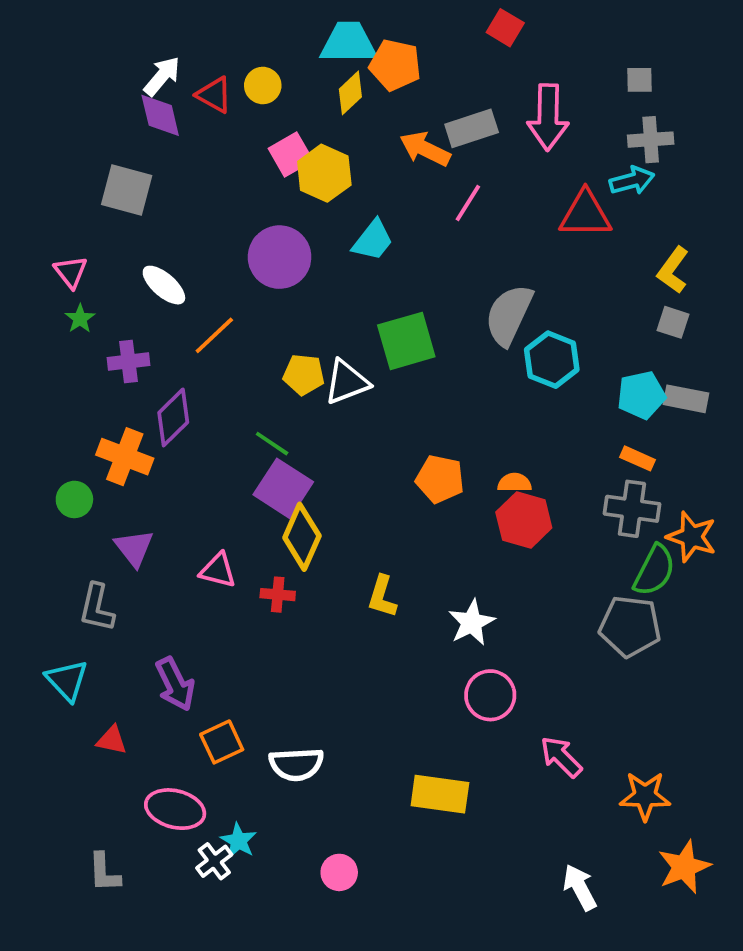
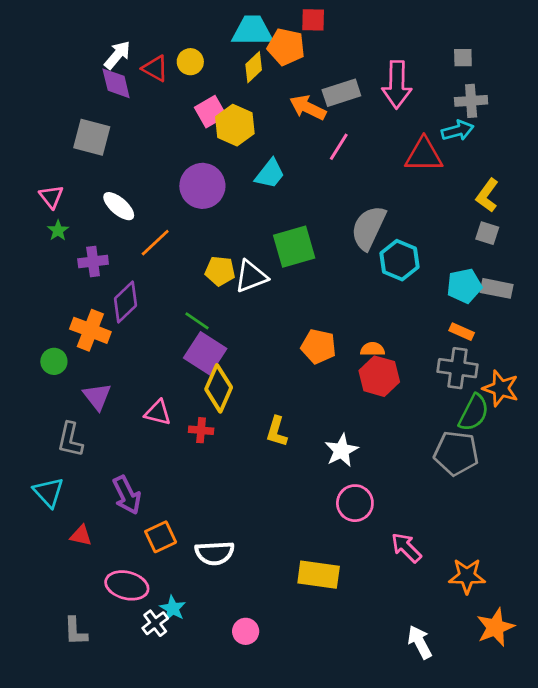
red square: (505, 28) -> (313, 20), moved, turned -30

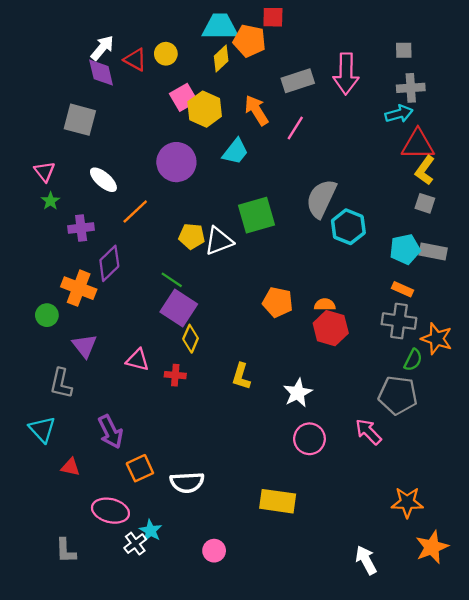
orange arrow: (308, 108) -> (256, 110), moved, turned 32
red triangle: (424, 155) -> (418, 144), moved
yellow diamond: (219, 388) -> (191, 339), size x0.7
green semicircle: (474, 413) -> (413, 360), size x0.7
pink arrow: (406, 548) -> (368, 432), moved

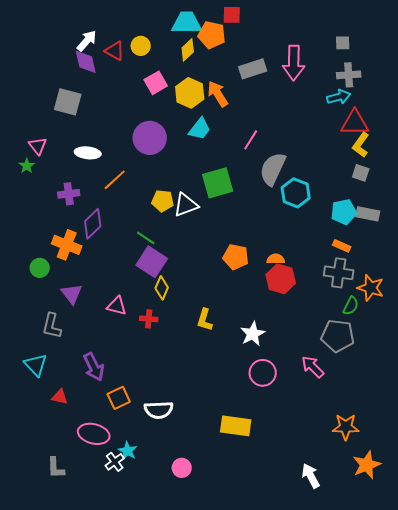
yellow hexagon: (205, 109) -> (190, 93), moved
pink line: (295, 128) -> (251, 140), moved
white ellipse: (103, 180) -> (88, 153), turned -35
green star: (50, 201) -> (27, 166), moved

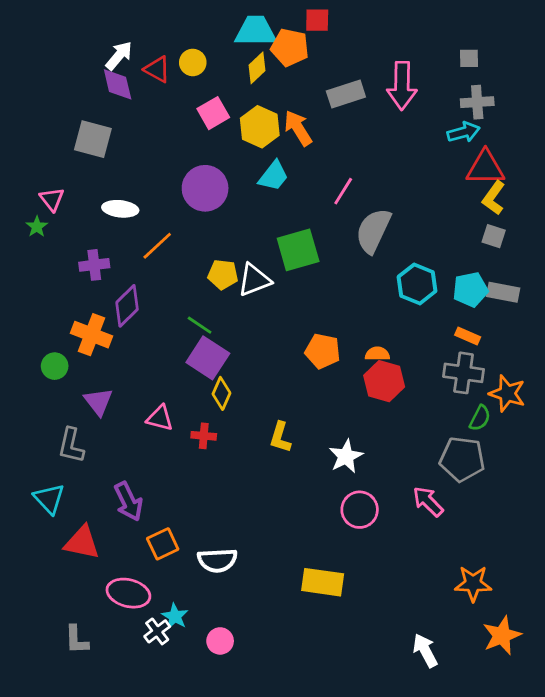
cyan hexagon: (296, 193) -> (417, 284), moved
red triangle: (60, 397) -> (82, 543), size x1.6
pink circle: (182, 468) -> (220, 641), moved

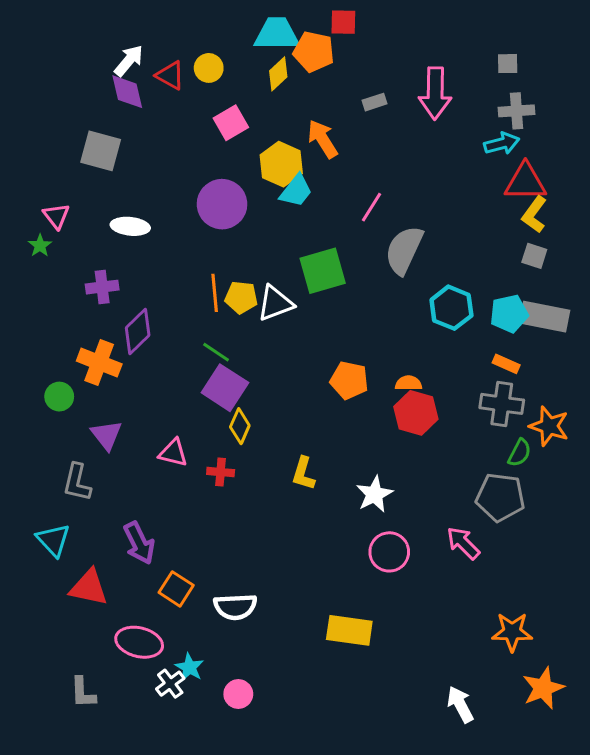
gray rectangle: (346, 94) -> (374, 102), size x0.6
yellow hexagon: (260, 127) -> (281, 164), moved
orange line: (157, 246) -> (215, 293), moved, turned -52
gray rectangle: (503, 292) -> (545, 317), size x1.4
orange square: (163, 544) -> (176, 589), turned -32

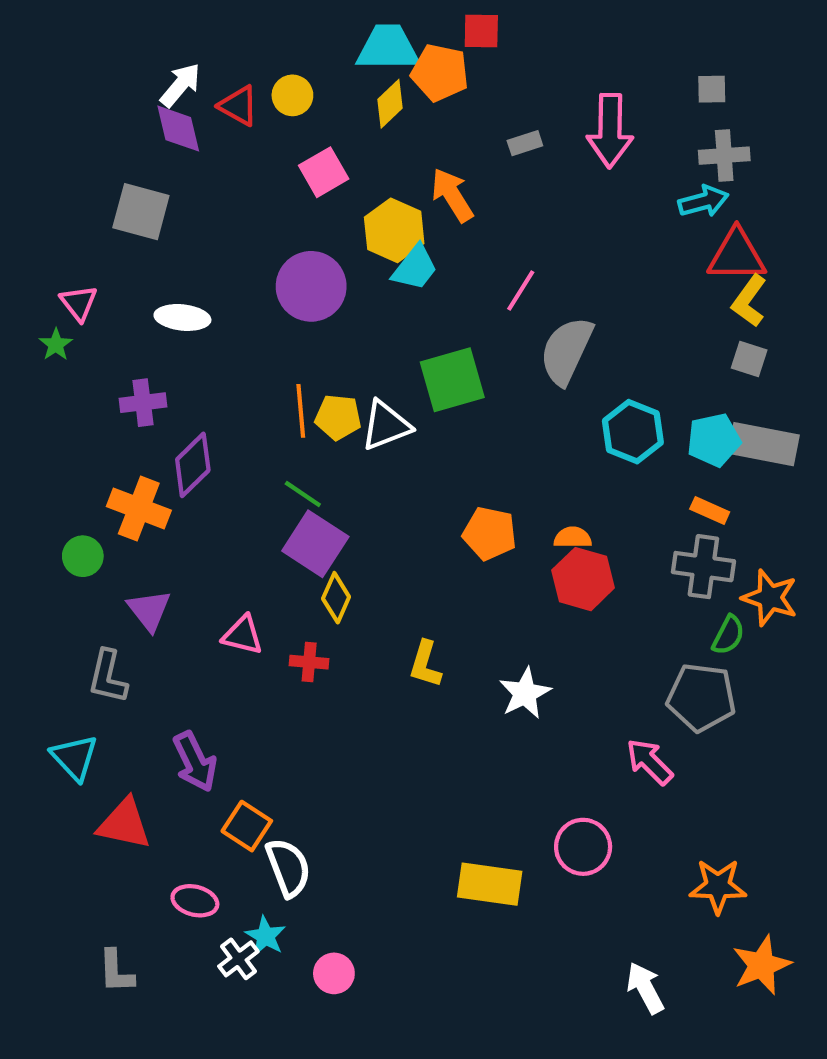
pink circle: (389, 552) -> (583, 847), moved
white semicircle: (235, 607) -> (288, 868), moved, turned -108
pink ellipse: (139, 642) -> (195, 901), size x0.7

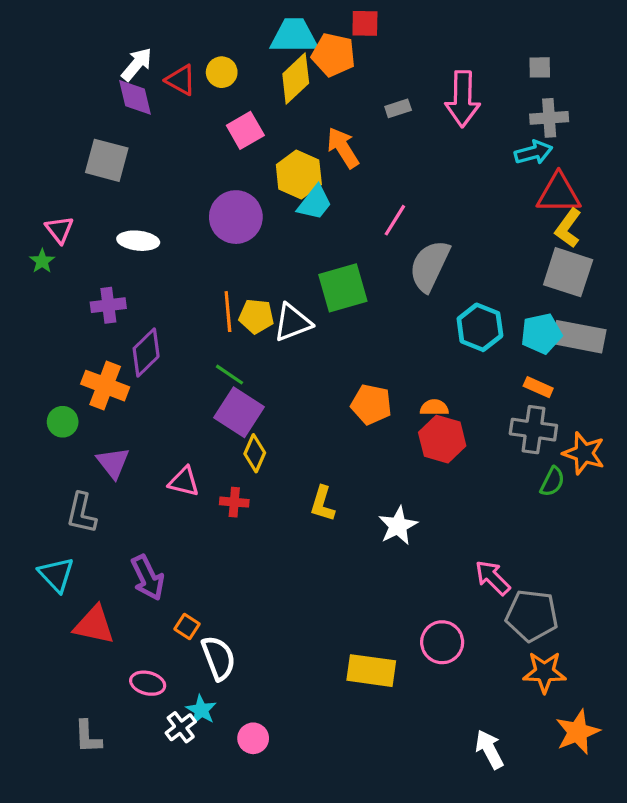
yellow diamond: (390, 104) -> (296, 78), size x1.4
gray square: (749, 359) -> (568, 272), size x1.8
gray pentagon: (701, 697) -> (532, 615), moved
orange square: (247, 826) -> (187, 626), size x0.7

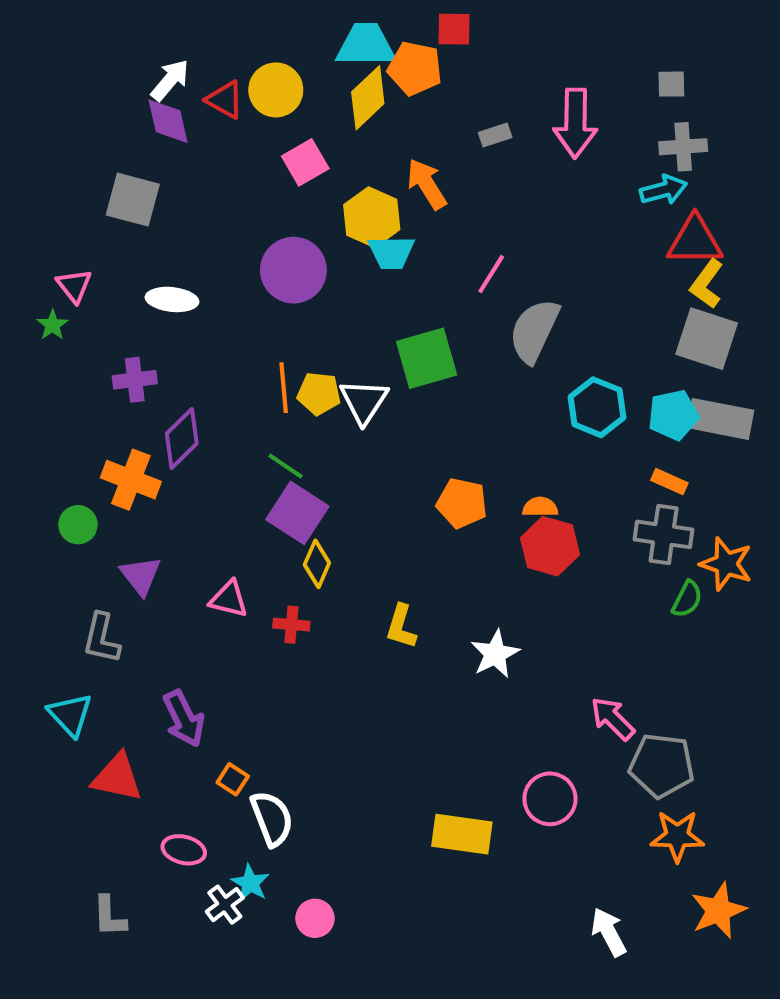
yellow circle: (222, 72) -> (276, 90), size x1.4
cyan trapezoid: (315, 203) -> (391, 252), turned 51
white triangle: (293, 323) -> (364, 401), turned -36

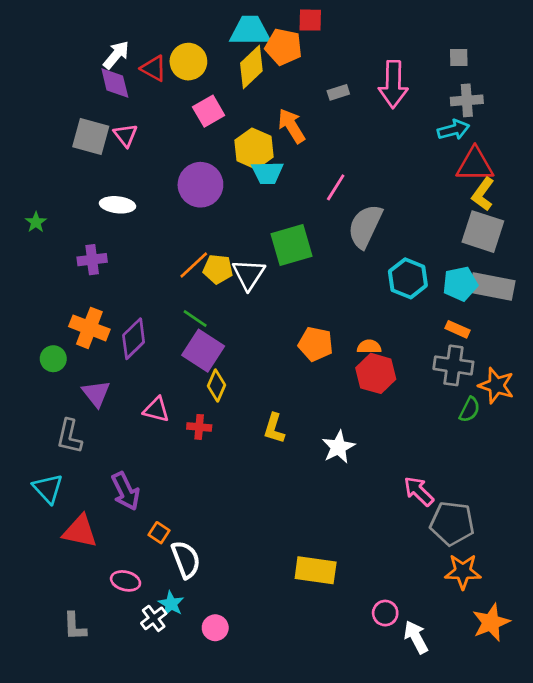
pink triangle: (74, 286) -> (126, 135), moved
orange line: (284, 388) -> (194, 265), turned 52
purple diamond: (182, 439) -> (134, 339), moved
pink circle: (550, 799) -> (385, 613), moved, size x0.7

